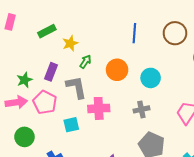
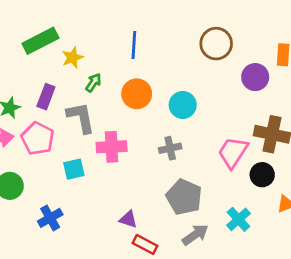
green rectangle: (47, 31) -> (40, 41), size x1.4
blue line: (134, 33) -> (134, 45), moved

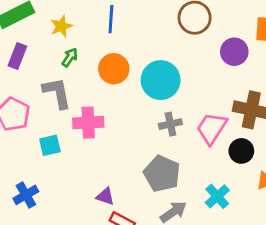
yellow star: (72, 58) -> (61, 26), moved
purple rectangle: (46, 97) -> (17, 56), moved
cyan circle: (183, 105) -> (161, 80), size x1.4
gray cross: (170, 148) -> (170, 124), moved

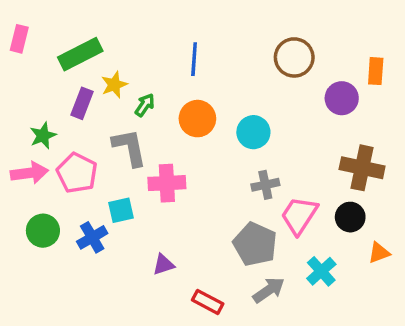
yellow star: (61, 26) -> (114, 85), moved
cyan circle: (161, 80) -> (253, 132), size x0.7
pink trapezoid: (212, 128) -> (299, 215), moved
blue cross: (26, 195) -> (92, 237), moved
purple triangle: (105, 196) -> (163, 265), moved, turned -36

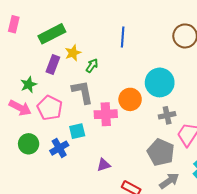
orange circle: (197, 119) -> (130, 99), moved
cyan circle: (253, 132) -> (160, 82), size x1.4
pink arrow: (29, 173) -> (20, 108), turned 35

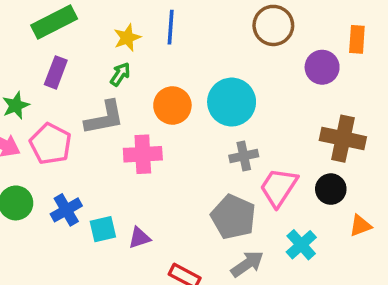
yellow star: (73, 53) -> (127, 38), moved
gray L-shape: (82, 92) -> (105, 118), turned 90
orange circle: (130, 99) -> (172, 105), moved
cyan square: (77, 131) -> (103, 229), moved

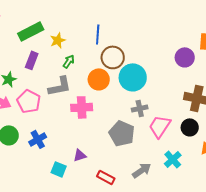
brown circle: (273, 25) -> (113, 57), moved
yellow star: (127, 38) -> (58, 40), moved
gray pentagon: (233, 217) -> (122, 133), moved
cyan square: (103, 229) -> (59, 169), moved, turned 35

